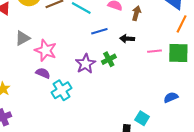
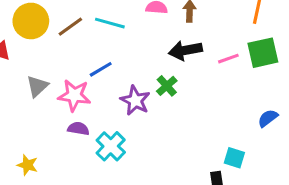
blue line: (99, 31) -> (101, 69), moved
black arrow: (127, 39) -> (185, 50), size x1.5

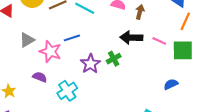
pink line: (228, 59) -> (159, 41), moved, turned 32
blue semicircle: (268, 118) -> (171, 84), moved
purple semicircle: (78, 129) -> (40, 77), moved

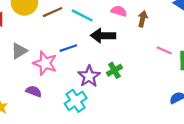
black arrow: (131, 38) -> (103, 36), moved
cyan cross: (67, 91) -> (76, 101), moved

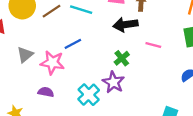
black arrow: (103, 36) -> (125, 25), moved
pink line: (164, 50) -> (153, 45), moved
purple star: (89, 76) -> (113, 82), moved

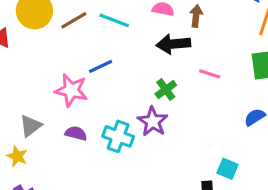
gray triangle: (25, 55) -> (30, 126), moved
purple semicircle: (46, 92) -> (76, 133), moved
cyan cross: (89, 95) -> (118, 136), turned -30

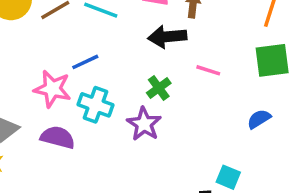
purple semicircle: (76, 133) -> (58, 137), size x1.4
cyan cross: (118, 136) -> (95, 105), moved

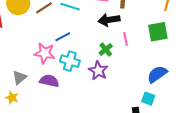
green square: (272, 60) -> (158, 32), moved
pink line: (208, 70) -> (126, 39), moved, turned 64
blue semicircle: (259, 119) -> (157, 74), moved, size x1.5

